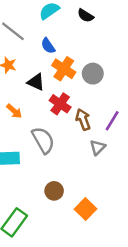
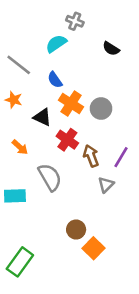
black semicircle: (86, 16) -> (111, 49), moved
brown circle: (54, 191) -> (76, 230), moved

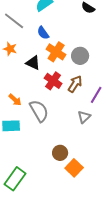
orange arrow: (20, 147) -> (15, 100), moved
brown arrow: (91, 156) -> (75, 84), moved, turned 54

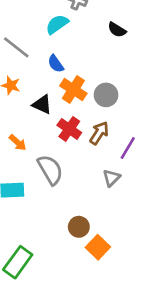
orange arrow: (15, 100) -> (18, 143), moved

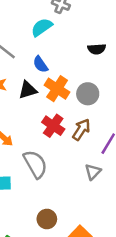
black semicircle: (117, 30) -> (97, 49), moved, turned -36
black triangle: (42, 104) -> (28, 90), moved, turned -42
brown circle: (79, 227) -> (47, 219), moved

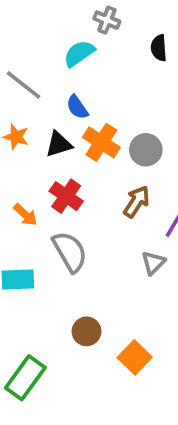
black semicircle: (97, 49) -> (159, 48), moved, turned 90
red cross: (53, 126) -> (66, 196), moved

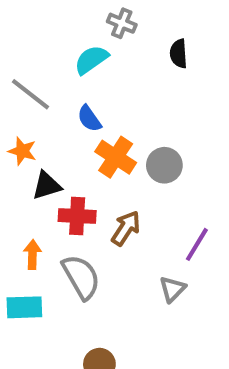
black triangle: (59, 144) -> (47, 186), moved
red cross: (66, 196) -> (77, 216), turned -32
brown arrow: (137, 202) -> (126, 228), moved
orange arrow: (25, 215) -> (32, 255), moved, turned -130

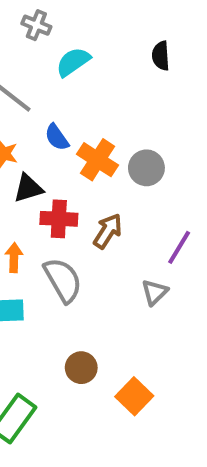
gray cross: (122, 23) -> (36, 25), moved
blue semicircle: (89, 119) -> (57, 137), moved

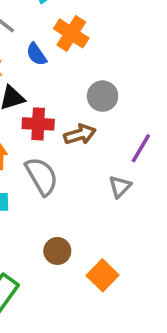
orange cross: (98, 160) -> (71, 33), moved
gray circle: (146, 168) -> (103, 96), moved
brown arrow: (108, 231) -> (80, 134), turned 40

